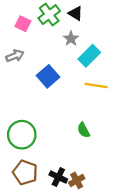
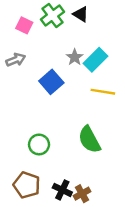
gray star: (71, 39) -> (75, 57), moved
green semicircle: (84, 130) -> (89, 140), size x1.6
green circle: (22, 135) -> (39, 144), moved, size x0.7

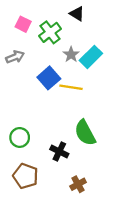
green cross: (53, 16) -> (50, 32), moved
yellow line: (103, 92) -> (71, 87), moved
green circle: (39, 144) -> (20, 137), moved
black cross: (62, 190) -> (59, 151), moved

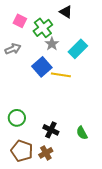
gray star: (71, 55) -> (52, 44), moved
green semicircle: (85, 133) -> (82, 133), moved, size x0.6
brown cross: (78, 184) -> (46, 153), moved

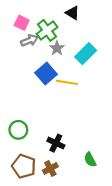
gray arrow: (13, 49) -> (29, 40), moved
green semicircle: (82, 133) -> (90, 160), moved

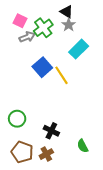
gray star: (57, 48) -> (69, 25), moved
yellow line: (67, 82) -> (61, 75), turned 48

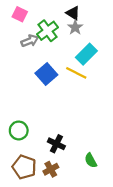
pink square: (20, 21) -> (20, 14), moved
yellow line: (61, 75) -> (76, 73), moved, turned -30

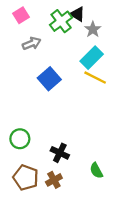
pink square: (20, 14) -> (21, 15), turned 32
gray star: (75, 27) -> (93, 29), moved
green cross: (47, 31) -> (61, 21), moved
yellow line: (76, 73) -> (95, 78), moved

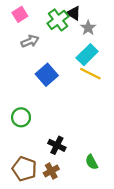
green circle: (20, 139) -> (21, 117), moved

